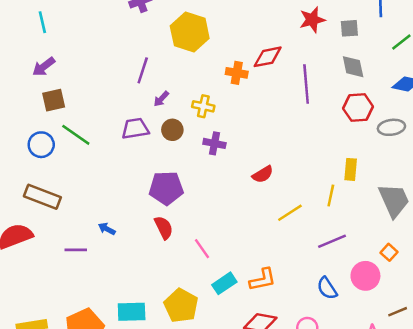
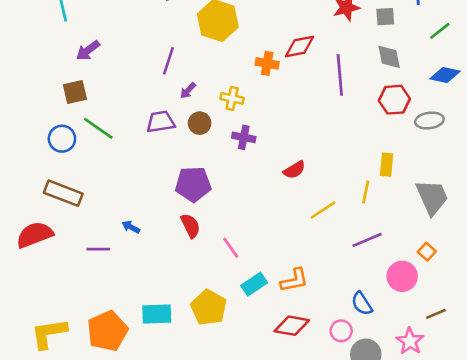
purple arrow: (44, 67) -> (88, 50), moved
blue semicircle: (327, 288) -> (362, 304), moved

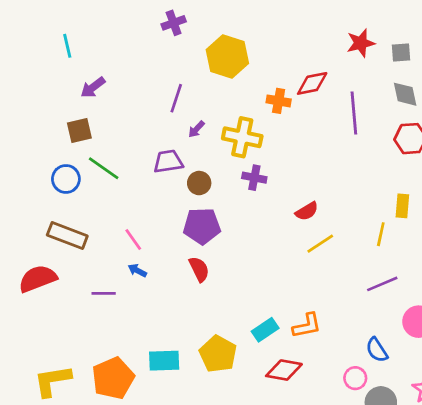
yellow cross: (232, 98) -> (242, 137), size x1.6
brown circle: (200, 123) -> (199, 183), moved
yellow line: (323, 210) -> (320, 244), moved
pink line: (231, 248) -> (133, 240), moved
red diamond: (292, 326) -> (284, 370), moved

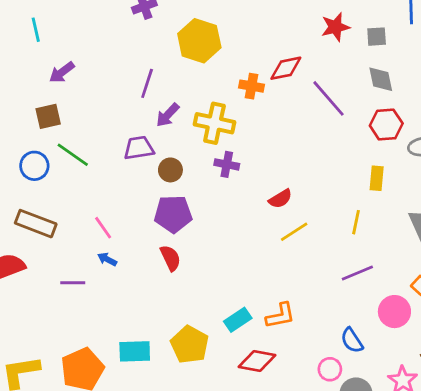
purple line: (354, 113) -> (328, 98), turned -36
purple arrow: (196, 129) -> (168, 115), size x1.4
yellow rectangle: (402, 206) -> (377, 178), moved

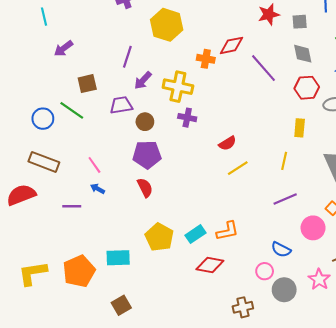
brown square: (48, 116) -> (87, 84), moved
blue semicircle: (352, 340) -> (281, 250), turned -30
yellow pentagon: (190, 345) -> (159, 237), moved

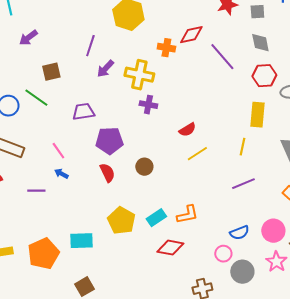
purple trapezoid: (121, 105) -> (83, 112), moved
brown circle: (145, 122) -> (144, 167), moved
yellow rectangle: (300, 128) -> (257, 115), size x1.4
pink circle: (313, 228) -> (273, 231), moved
blue semicircle: (281, 250) -> (239, 233), turned -48

